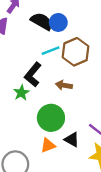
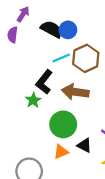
brown arrow: (64, 85) -> (75, 92), size x1.6

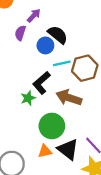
blue circle: (68, 30) -> (45, 45), moved
black triangle: (84, 145) -> (68, 149), size x1.5

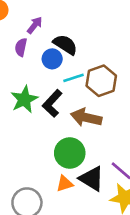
green star: (28, 98) -> (24, 99), moved, size x1.5

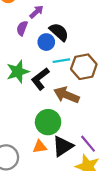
black triangle: (92, 179) -> (63, 146), turned 45

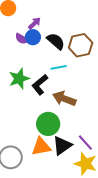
purple semicircle: (22, 28) -> (22, 39), turned -80
blue circle: (46, 42) -> (33, 37), moved
brown hexagon: (84, 67) -> (81, 45), moved
orange triangle: (40, 147) -> (41, 147), size x1.5

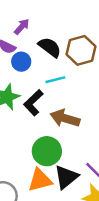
blue circle: (33, 37) -> (21, 62), moved

